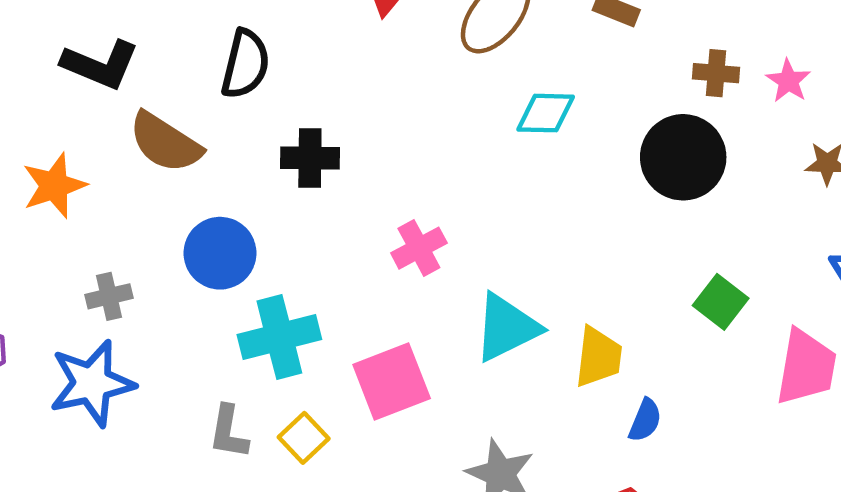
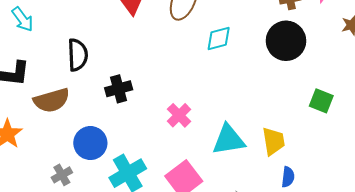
brown semicircle: (165, 142) -> (52, 100), turned -33
gray cross: (109, 296) -> (62, 175), moved
cyan triangle: (507, 327) -> (229, 140), turned 33
blue semicircle: (645, 420) -> (288, 177), moved

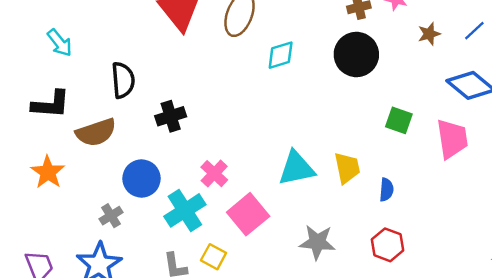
pink cross: (179, 115) -> (214, 174), moved
blue semicircle: (288, 177) -> (386, 190), moved

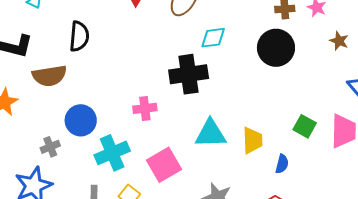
brown star: (429, 34) -> (339, 41), turned 30
black cross: (171, 116) -> (189, 74), moved, size x1.5
green square: (399, 120) -> (305, 126), moved
pink cross: (214, 174) -> (145, 108), moved, turned 30

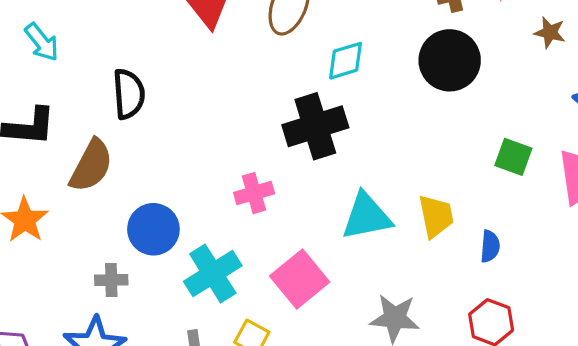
brown semicircle: (49, 76) -> (91, 166), turned -44
green square: (305, 126) -> (513, 157), moved
gray cross: (50, 147) -> (111, 280), turned 30

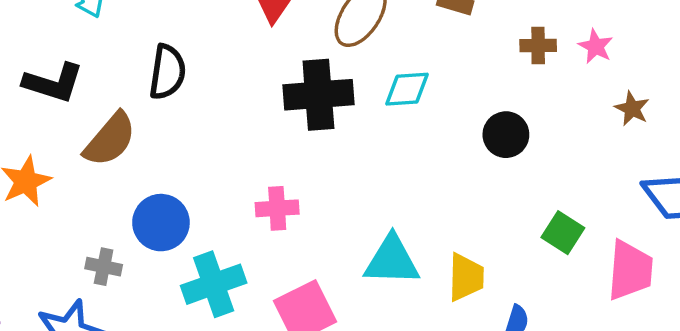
black circle: (450, 60) -> (506, 135), moved, size x0.7
black cross: (315, 126) -> (318, 95), moved

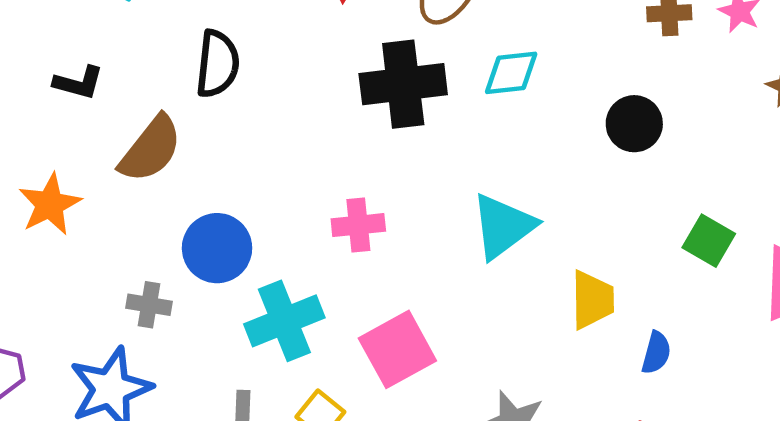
black L-shape: (53, 83) -> (79, 83), size x0.7
cyan triangle: (392, 260) -> (503, 226), moved, turned -36

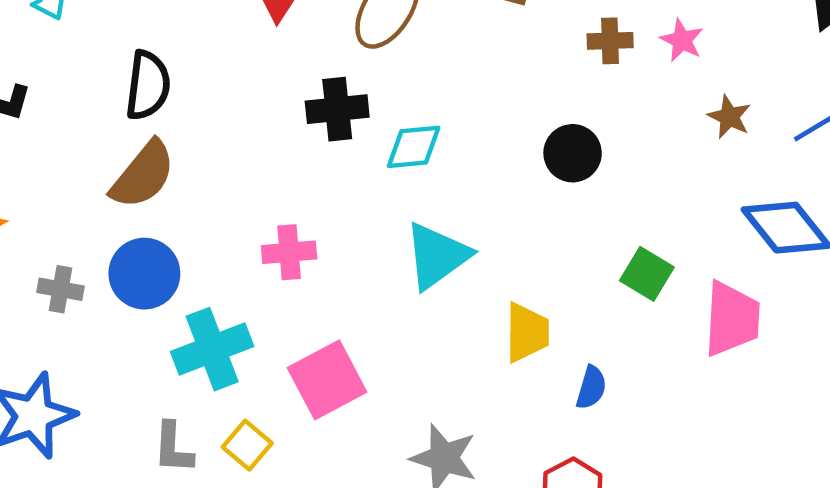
cyan diamond: (511, 73) -> (414, 147), moved
black cross: (403, 84) -> (337, 109), size x0.7
brown semicircle: (151, 149) -> (143, 175), moved
gray cross: (149, 305) -> (61, 289), moved

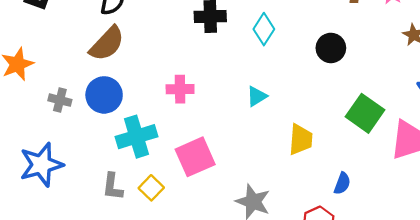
cyan diamond: (414, 147) -> (264, 29), moved, turned -56
cyan triangle: (437, 256) -> (257, 96), size x0.6
green square: (647, 274) -> (365, 113), size x1.4
blue semicircle: (591, 387) -> (342, 183), moved

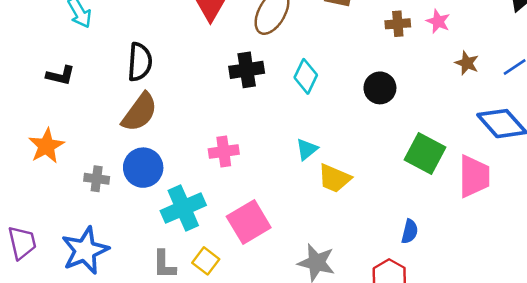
yellow trapezoid: (301, 139) -> (334, 178), moved, turned 116

